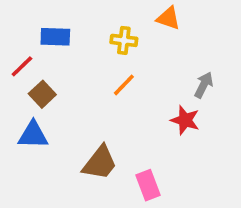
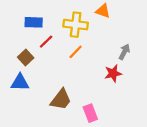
yellow cross: (124, 40) -> (76, 25), size x1.5
red line: (22, 66) -> (46, 42), moved
red star: (185, 120) -> (113, 73), turned -30

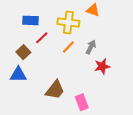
gray arrow: (124, 52) -> (91, 47), moved

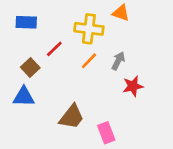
blue rectangle: (31, 20) -> (26, 22), moved

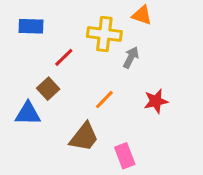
orange line: (89, 61) -> (104, 100), moved
gray arrow: (118, 61) -> (131, 57), moved
brown square: (30, 67) -> (48, 89), moved

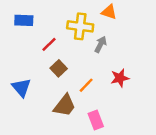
brown square: (48, 89) -> (59, 68), moved
orange line: (104, 100) -> (86, 85), moved
blue triangle: (28, 114) -> (21, 88), turned 48

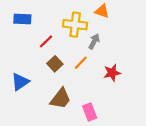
orange line: (86, 85) -> (81, 63), moved
blue triangle: (21, 88) -> (20, 82), turned 36

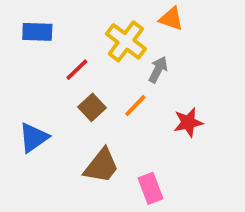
yellow cross: (75, 25) -> (126, 41), turned 30

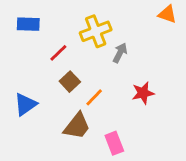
orange triangle: (171, 19) -> (167, 14), moved
yellow cross: (126, 41) -> (96, 31), turned 32
orange line: (135, 105) -> (94, 97), moved

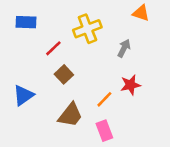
orange triangle: (167, 14) -> (141, 13), moved
gray arrow: (120, 53) -> (124, 48), moved
orange line: (94, 97) -> (104, 99), moved

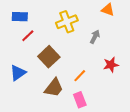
red line: (53, 48) -> (28, 36), moved
brown square: (64, 74) -> (49, 57), size x1.5
red star: (131, 85) -> (111, 65), moved

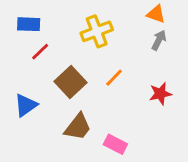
gray arrow: (95, 37) -> (159, 40), moved
orange line: (80, 76) -> (114, 78), moved
pink rectangle: (80, 100) -> (115, 144), turned -42

